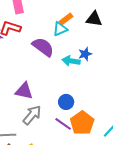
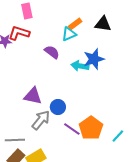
purple semicircle: (43, 47) -> (52, 52), size x0.7
blue star: (85, 54) -> (94, 59), size x1.5
blue circle: (66, 102) -> (58, 107), moved

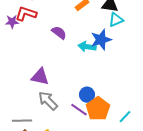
cyan triangle: (69, 34) -> (116, 20), moved
blue circle: (58, 107) -> (87, 95), moved
gray arrow: (41, 120) -> (48, 101), turned -85

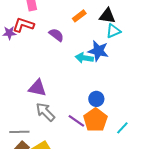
purple semicircle: (59, 33) -> (56, 35), moved
blue star: (101, 40) -> (98, 51), turned 30
blue circle: (87, 95) -> (96, 99), moved

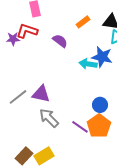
gray line: (19, 132) -> (18, 97), moved, turned -36

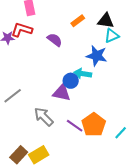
cyan arrow: (88, 64) -> (83, 74), moved
purple triangle: (41, 94) -> (62, 93), moved
blue circle: (100, 105) -> (71, 81), moved

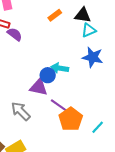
purple semicircle: (55, 40) -> (15, 34), moved
blue star: (97, 56) -> (93, 57), moved
purple line: (75, 126) -> (59, 105), moved

